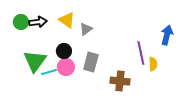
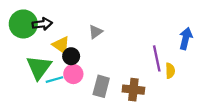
yellow triangle: (67, 20) -> (61, 45), moved
green circle: (21, 22) -> (23, 24), size x1.6
gray rectangle: (91, 62) -> (101, 86), moved

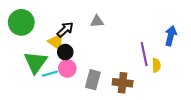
black arrow: (42, 24) -> (65, 30), moved, turned -36
gray triangle: (96, 32) -> (97, 21), moved, turned 32

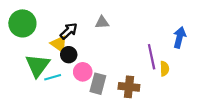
pink circle: (67, 68) -> (83, 72), moved

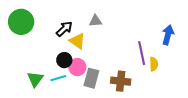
yellow triangle: (59, 44) -> (77, 41), moved
black circle: (69, 55) -> (64, 60), moved
green triangle: (38, 65) -> (35, 79), moved, size x0.7
cyan line: (53, 77) -> (58, 78), moved

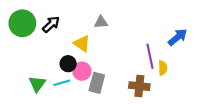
black arrow: (64, 29) -> (51, 24), moved
blue arrow: (168, 35) -> (178, 37), turned 36
brown cross: (121, 81) -> (139, 86), moved

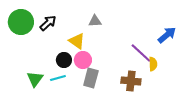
purple line: (150, 56) -> (141, 53), turned -35
pink circle: (82, 71) -> (83, 60), moved

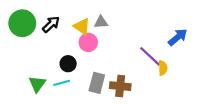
yellow triangle: (77, 41) -> (82, 26), moved
pink circle: (83, 60) -> (88, 42), moved
brown cross: (131, 81) -> (120, 86), moved

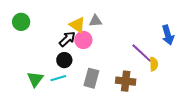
green circle: (22, 23) -> (21, 22), size x0.7
black arrow: (51, 24) -> (67, 39), moved
blue arrow: (178, 37) -> (168, 35), turned 114
brown cross: (120, 86) -> (126, 81), moved

